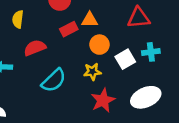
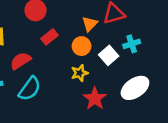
orange triangle: (90, 20) -> (90, 24), moved, turned -35
cyan semicircle: (54, 80) -> (30, 89), moved

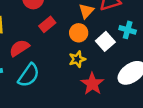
cyan cross: (132, 44) -> (128, 30), turned 35

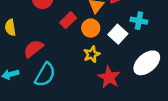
red rectangle: (47, 24) -> (68, 20), moved

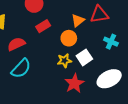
red rectangle: (68, 20) -> (43, 26), moved
white square: (118, 34) -> (84, 57), moved

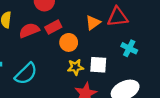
orange circle: (69, 38) -> (69, 42), moved
red semicircle: (16, 44) -> (29, 30), moved
white square: (84, 57) -> (98, 65), turned 35

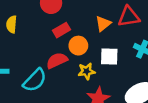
red semicircle: (29, 30) -> (57, 60), moved
white square: (98, 65) -> (109, 57), moved

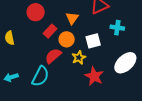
orange triangle: (103, 24) -> (72, 18), moved

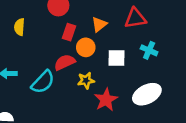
red rectangle: (50, 31) -> (69, 32), turned -40
yellow star: (79, 58) -> (86, 80), moved

